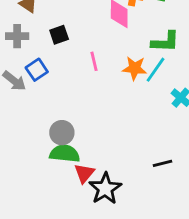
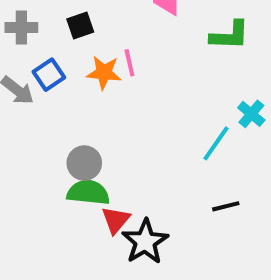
orange star: (135, 68) -> (104, 73), moved
cyan line: (156, 70) -> (216, 143), moved

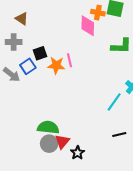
black square: (80, 26) -> (40, 53), moved
gray circle: (84, 163) -> (49, 144), moved
black star: (145, 242) -> (78, 153), size x0.6

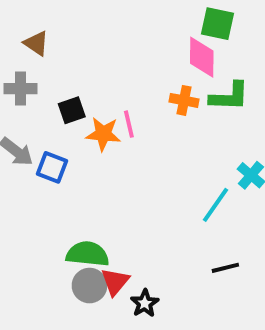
orange cross: (98, 13) -> (184, 100), moved
pink diamond: (88, 26) -> (202, 57), moved
blue square: (28, 66) -> (52, 167), moved, turned -35

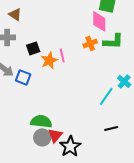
orange cross: (184, 100) -> (90, 43), turned -32
orange star: (103, 134) -> (49, 60), turned -30
black star: (145, 303) -> (70, 146), size x1.5

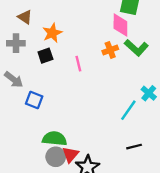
green L-shape: (113, 41) -> (136, 48), turned 40
orange star: (49, 60) -> (52, 33), moved
blue square: (23, 77) -> (34, 100), moved

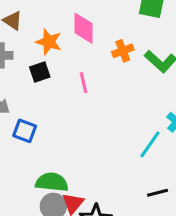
pink diamond: (120, 25) -> (84, 28), moved
orange star: (52, 33) -> (49, 42), turned -30
orange cross: (110, 50) -> (123, 51), moved

